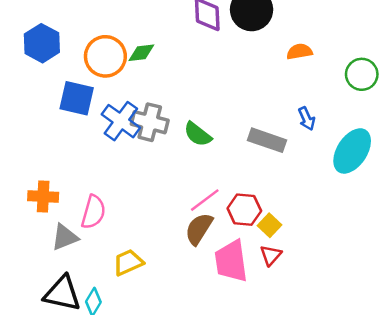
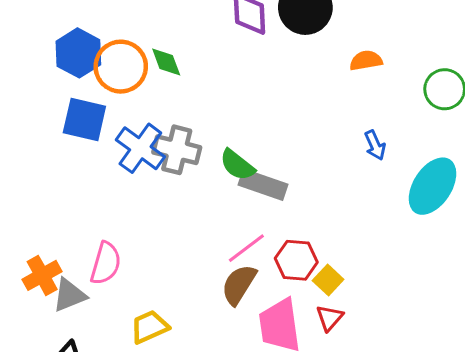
blue hexagon: (42, 43) -> (78, 53), moved
green diamond: (141, 53) -> (166, 62), turned 76
gray rectangle: (267, 140) -> (263, 185), moved
orange cross: (43, 196) -> (42, 275), moved, turned -32

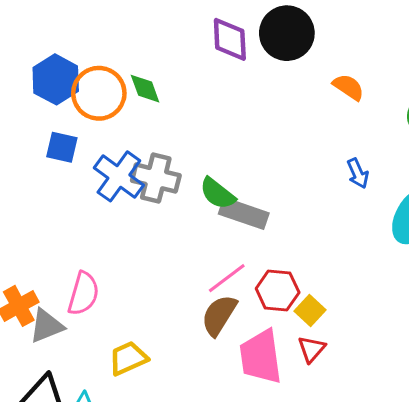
orange semicircle: (366, 60) -> (349, 87), turned 44
blue square: (84, 120) -> (62, 147), size x0.7

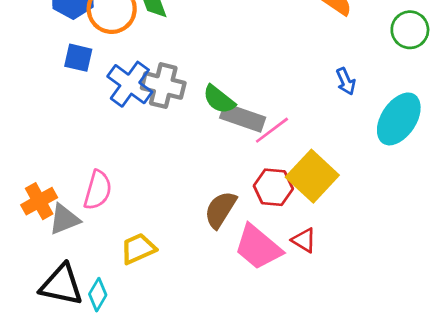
pink line: (227, 278) -> (272, 130), moved
yellow square: (310, 311) -> (312, 176), moved, size x1.8
red triangle: (312, 349) -> (304, 240), turned -40
pink trapezoid: (261, 357) -> (258, 247), turned -42

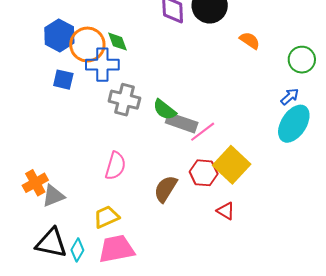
blue arrow: (346, 81) -> (290, 97), moved, turned -108
blue cross: (130, 84) -> (102, 65), moved, turned -36
pink semicircle: (98, 190) -> (115, 166), moved
pink trapezoid: (258, 247) -> (116, 249), moved, turned 129

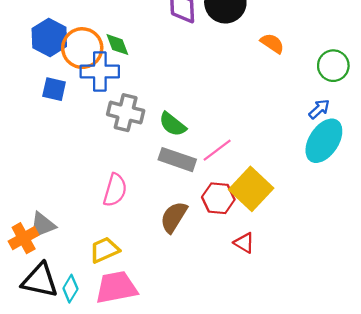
gray rectangle: (182, 123) -> (177, 160), moved
orange cross: (35, 183) -> (24, 238), moved

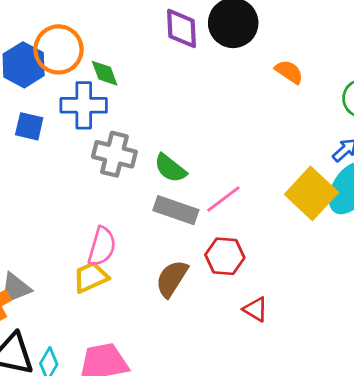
orange circle: (82, 48) -> (59, 49), moved
yellow square: (251, 189) -> (311, 193), moved
yellow trapezoid: (105, 250) -> (91, 277), moved

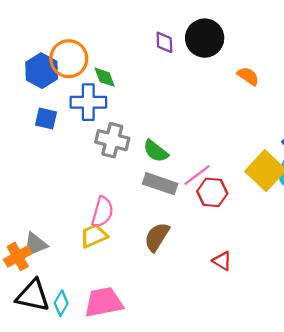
purple diamond: (181, 28) -> (164, 42), size x0.7
red hexagon: (225, 256) -> (212, 192), moved

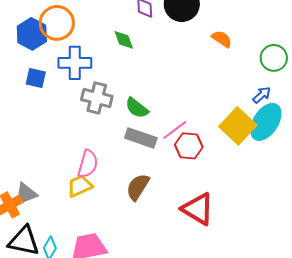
green diamond: (105, 77) -> (124, 40), moved
red triangle: (222, 261) -> (198, 209), size x1.8

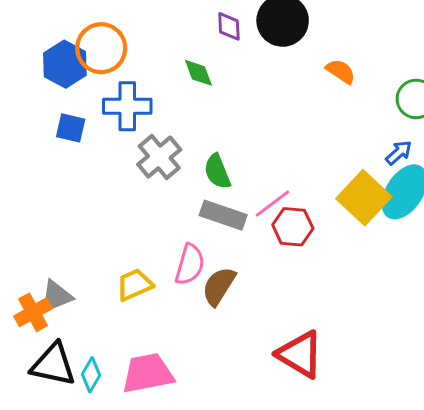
gray cross: (97, 98) -> (159, 157), turned 36
green semicircle: (137, 108) -> (217, 172), turned 30
pink semicircle: (88, 164) -> (190, 264), moved
red triangle: (198, 209) -> (300, 354), moved

